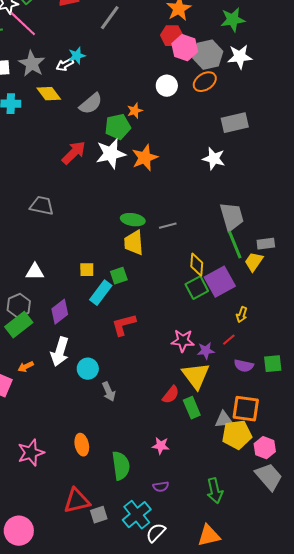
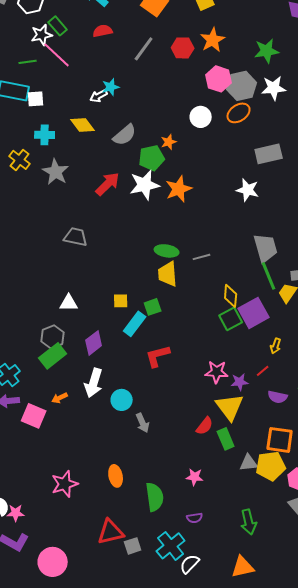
red hexagon: (172, 36) -> (183, 48), moved
gray star: (32, 64) -> (56, 172), moved
gray triangle: (224, 420) -> (249, 463), moved

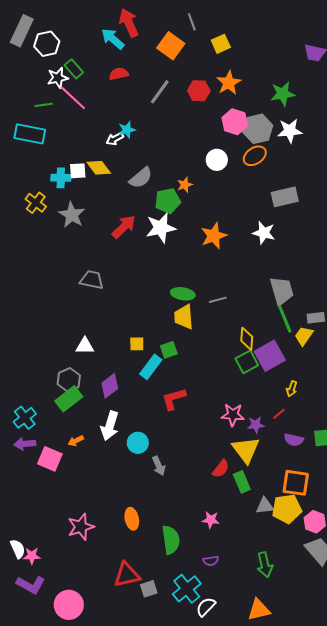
white square: (36, 99) -> (78, 171), moved
orange star: (179, 189) -> (214, 236), moved

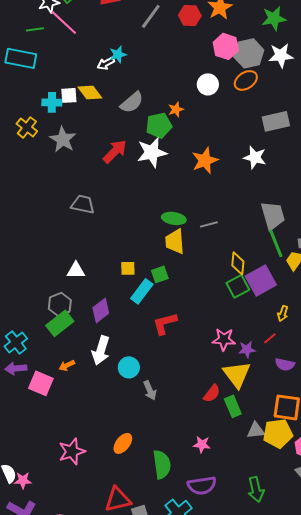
orange ellipse: (132, 519) -> (123, 443), turned 50
purple semicircle: (211, 561) -> (202, 485), size x1.8

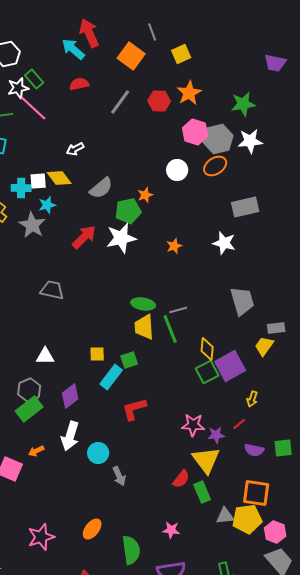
cyan star: (118, 54) -> (47, 205), moved
orange star: (205, 160) -> (174, 246), size x0.6
green line: (276, 243) -> (170, 329), moved

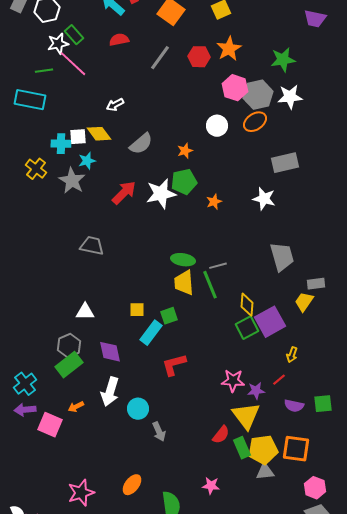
green pentagon: (128, 211) -> (184, 182), moved
purple diamond: (70, 396) -> (110, 352), turned -65
yellow pentagon: (247, 519) -> (263, 450), moved

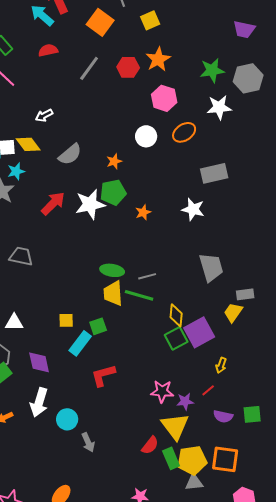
gray hexagon: (258, 95) -> (248, 78), moved
green line: (210, 285) -> (139, 295), turned -52

